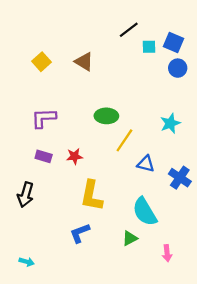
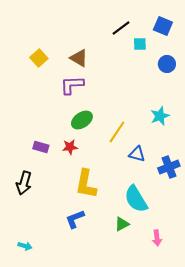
blue square: (173, 43) -> (163, 26), moved
green ellipse: (106, 116) -> (82, 120), moved, turned -35
purple L-shape: (44, 118) -> (72, 85), moved
blue cross: (180, 178) -> (169, 167), turned 35

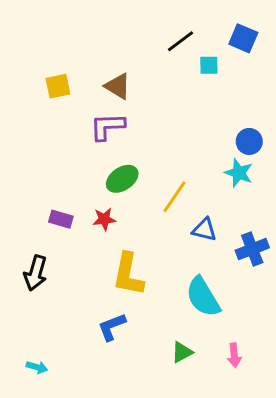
yellow square: (39, 58) -> (58, 86), turned 30
blue circle: (167, 64) -> (249, 141), moved
cyan star: (160, 116) -> (239, 173), turned -30
green triangle: (122, 224) -> (182, 352), moved

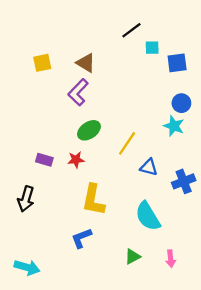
blue square: (243, 38) -> (177, 63), moved, turned -30
purple L-shape: (107, 127) -> (78, 92), turned -44
cyan arrow: (37, 367) -> (27, 267), size x1.6

